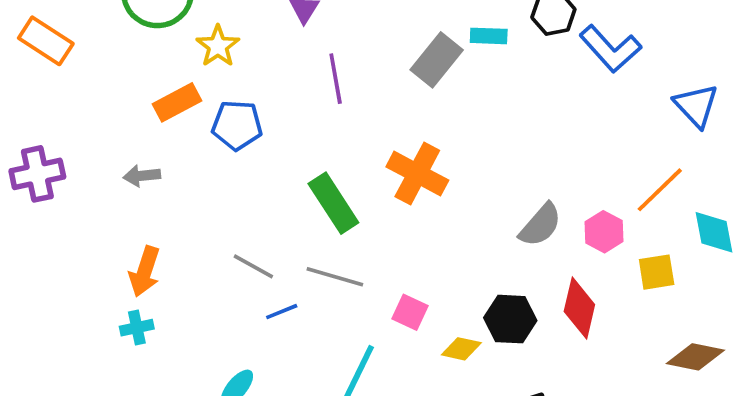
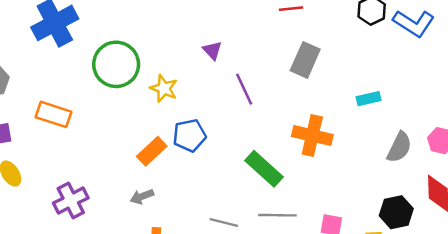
cyan rectangle: (489, 36) -> (369, 99), moved
orange rectangle: (177, 102) -> (152, 151), moved
gray arrow: (142, 176) -> (142, 197), moved

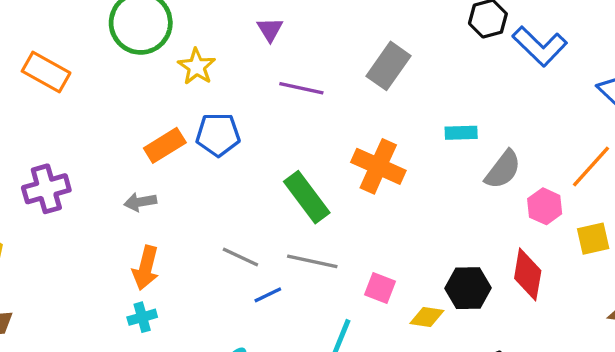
purple line: (244, 89) -> (301, 88), turned -64
gray semicircle: (399, 147) -> (503, 170), moved

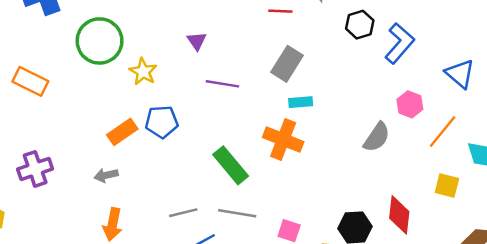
blue L-shape: (540, 46) -> (400, 43), turned -90
cyan rectangle: (461, 133) -> (301, 102), moved
pink hexagon: (545, 206) -> (410, 104), moved
yellow square: (593, 239) -> (447, 186), turned 30
gray line: (240, 257) -> (183, 213), turned -36

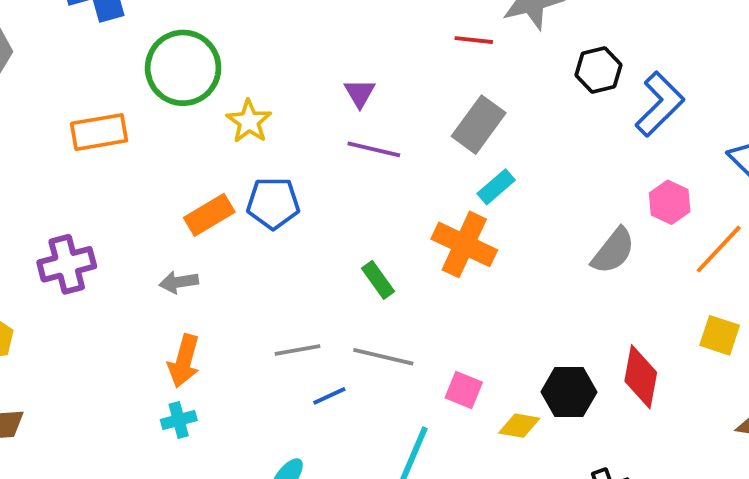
purple triangle: (197, 41) -> (360, 93), moved
orange rectangle: (30, 81) -> (99, 132), moved, turned -40
cyan rectangle: (301, 102) -> (496, 187), turned -40
green rectangle: (231, 165) -> (378, 280), size x0.6

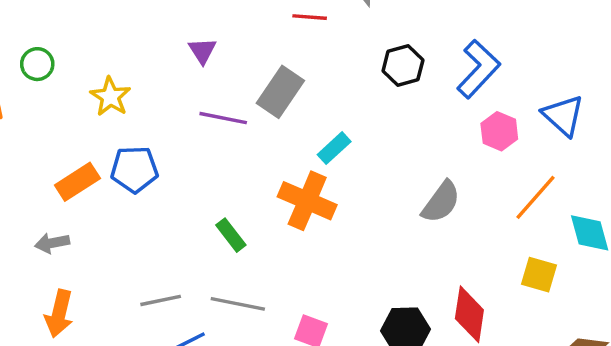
green circle: (183, 68) -> (37, 64), moved, size x0.5
black hexagon: (598, 70) -> (403, 66), moved
purple triangle: (360, 93) -> (202, 51), moved
gray rectangle: (479, 125) -> (280, 92), moved
pink hexagon: (670, 202) -> (499, 131), moved

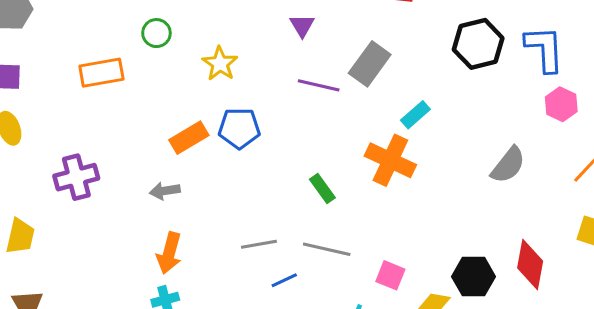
black hexagon: (403, 66) -> (478, 44), size x1.4
blue L-shape: (478, 69) -> (544, 49), turned -48

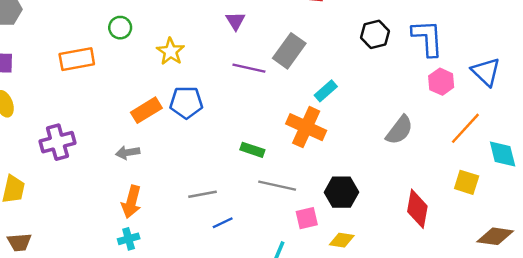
black hexagon: (478, 44) -> (375, 34), size x0.7
green rectangle: (322, 189) -> (252, 150), turned -35
gray line: (327, 249) -> (277, 186), moved
pink square: (390, 275) -> (307, 218), turned -35
black hexagon: (474, 277) -> (342, 192), moved

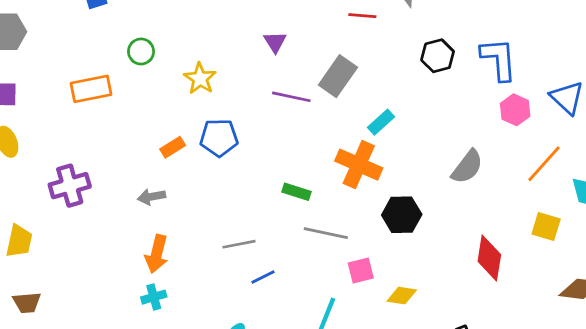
orange rectangle: (146, 110) -> (173, 147), size x0.7
black hexagon: (342, 192) -> (402, 215), moved

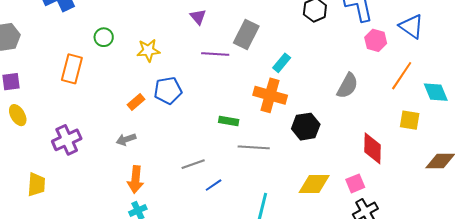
yellow star: (200, 79) -> (148, 50), turned -30
orange rectangle: (91, 89) -> (72, 69), turned -56
pink square: (361, 270) -> (355, 183), moved
yellow diamond: (402, 296) -> (314, 184), size x1.5

